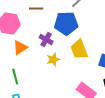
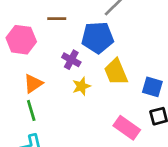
orange triangle: (20, 48) -> (33, 84), moved

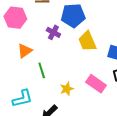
yellow star: (81, 86) -> (67, 89), moved
green line: (31, 110) -> (42, 70), moved

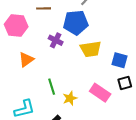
yellow trapezoid: (87, 41) -> (91, 49), turned -75
green line: (42, 70) -> (52, 87), moved

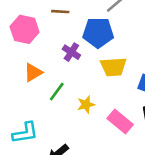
green line: (52, 87) -> (57, 92), moved, turned 49
yellow star: (70, 98) -> (86, 104), moved

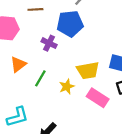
yellow trapezoid: (113, 67) -> (88, 70), moved

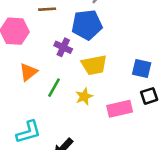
yellow trapezoid: (88, 70) -> (94, 65), moved
pink rectangle: (98, 98) -> (120, 109), turned -45

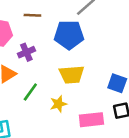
purple cross: (63, 47) -> (26, 52), moved, turned 35

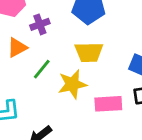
yellow star: (58, 104) -> (72, 84), size x1.5

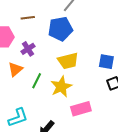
pink rectangle: (108, 104) -> (81, 109), moved

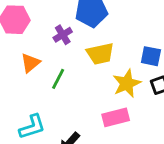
purple cross: (28, 49) -> (63, 35), moved
yellow star: (61, 87) -> (127, 83), moved

